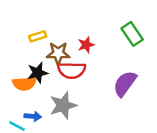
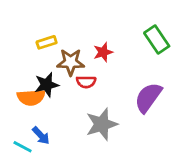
red semicircle: (72, 70) -> (86, 82), size x0.6
gray star: (63, 105) -> (102, 124), moved
blue arrow: (33, 116) -> (41, 136), turned 42

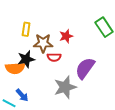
yellow rectangle: (47, 42) -> (26, 29), turned -64
purple semicircle: (148, 97) -> (85, 68), moved

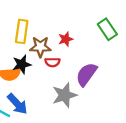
yellow rectangle: (26, 29) -> (22, 31), size x1.5
blue arrow: (22, 95) -> (17, 104), size x1.5

